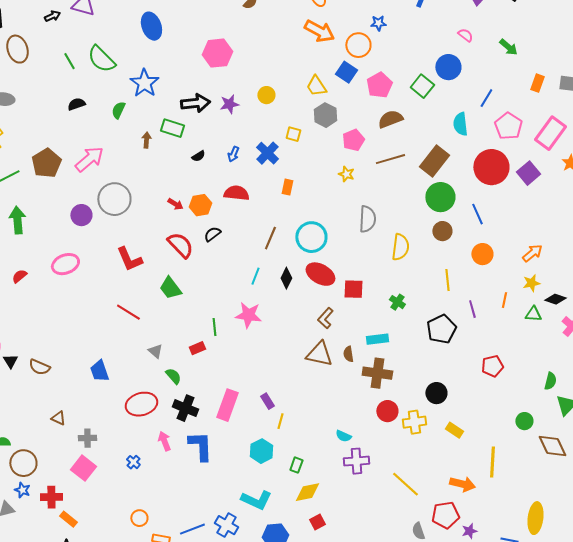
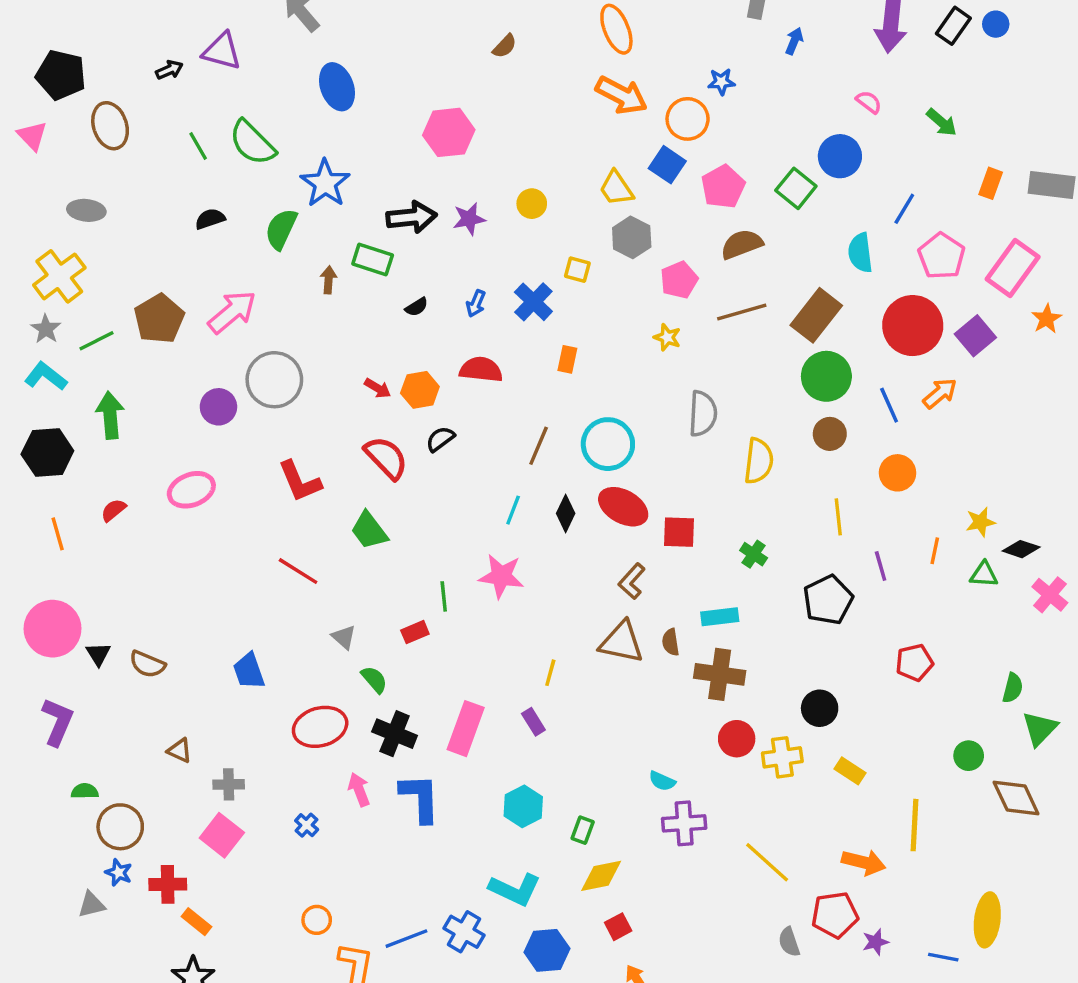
green semicircle: (118, 110) -> (281, 229), size x1.4
orange arrow: (532, 253) -> (940, 393), moved
yellow line: (280, 421) -> (550, 673), moved

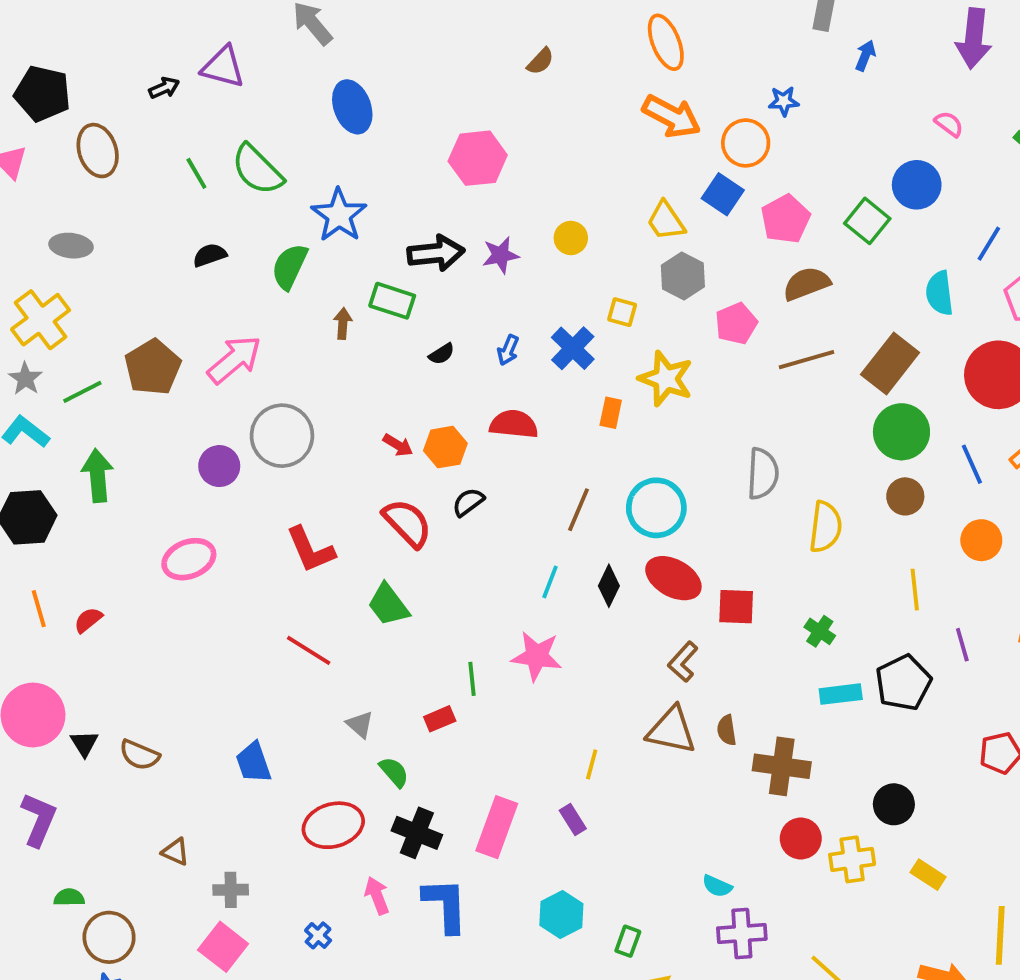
yellow star: (667, 337) -> (666, 379), moved, size x1.8
red semicircle: (113, 510) -> (88, 620), moved
cyan rectangle: (720, 617) -> (841, 694), moved

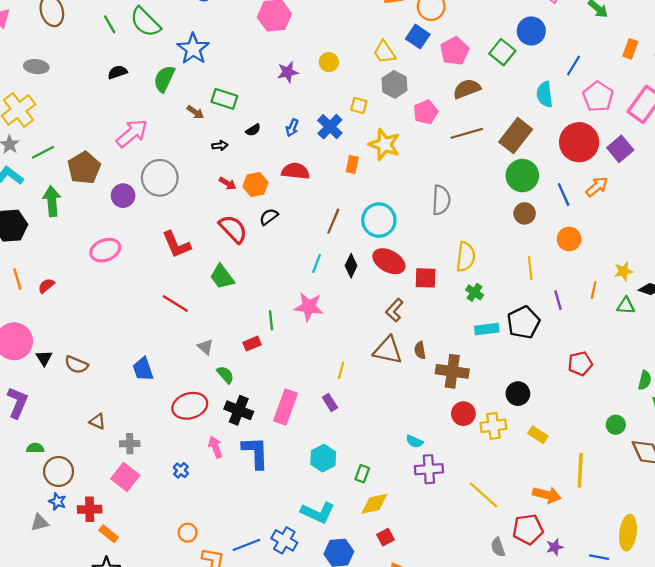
black arrow: (436, 253) -> (220, 146), moved, size x0.5
brown arrow: (343, 324) -> (195, 112), turned 120
brown pentagon: (153, 367) -> (84, 168), moved
yellow semicircle: (825, 527) -> (466, 257), moved

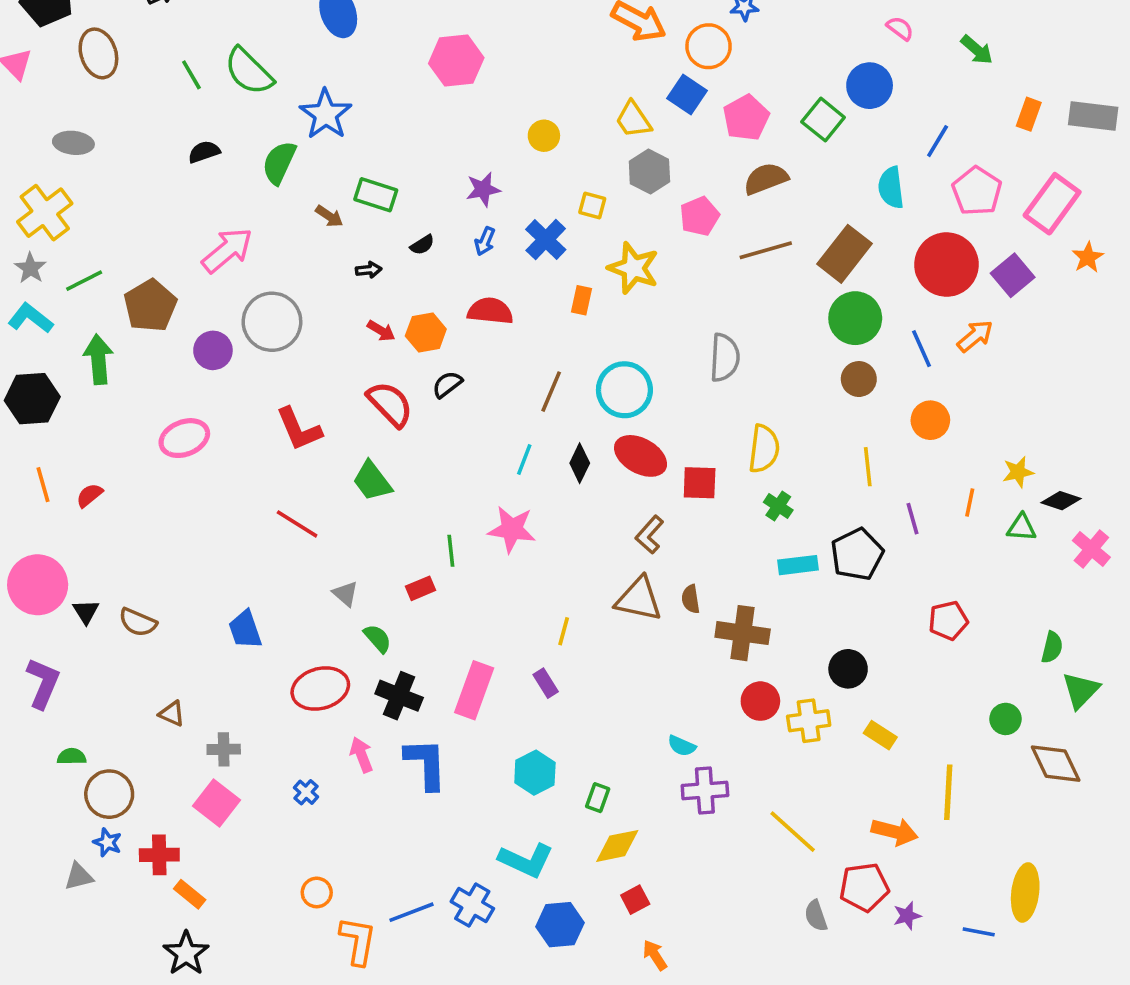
purple star: (288, 72) -> (483, 189), moved

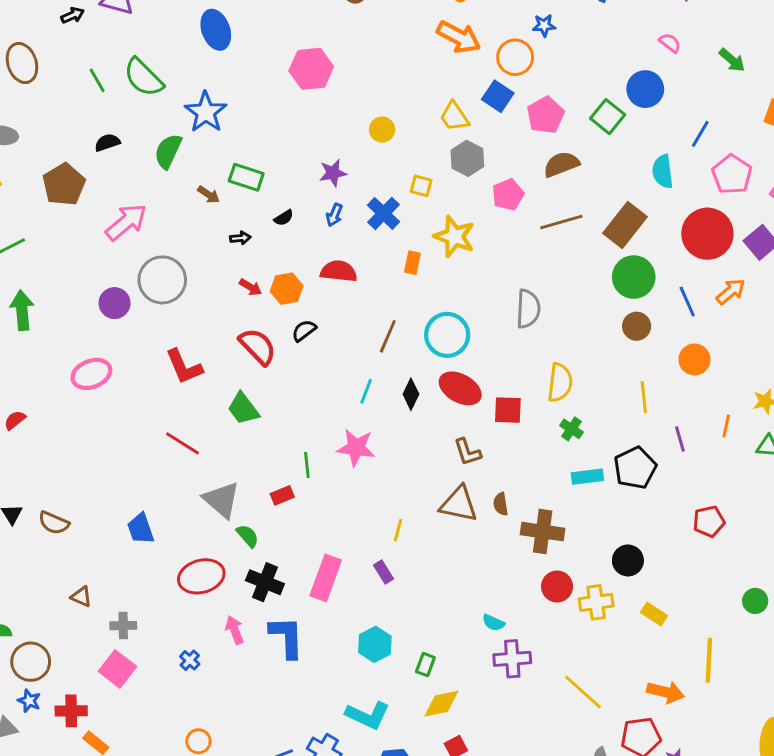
brown pentagon: (150, 306) -> (64, 184), moved
brown L-shape: (649, 535) -> (467, 452), turned -60
gray triangle: (345, 594) -> (222, 500), size x1.8

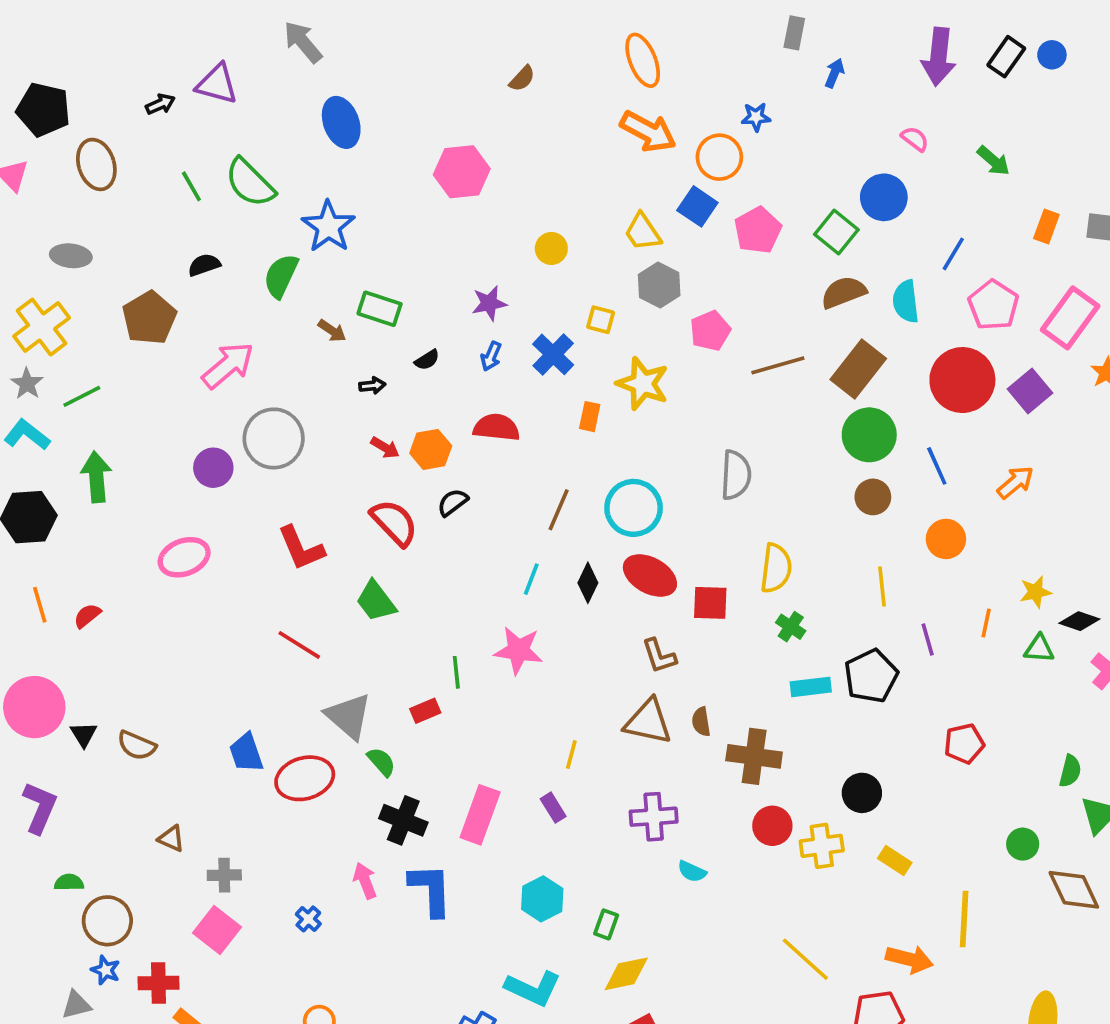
brown semicircle: (561, 164) -> (844, 292), moved
orange arrow: (731, 291) -> (1015, 482), moved
red ellipse: (201, 576) -> (305, 778), moved
purple cross: (512, 659) -> (654, 817), moved

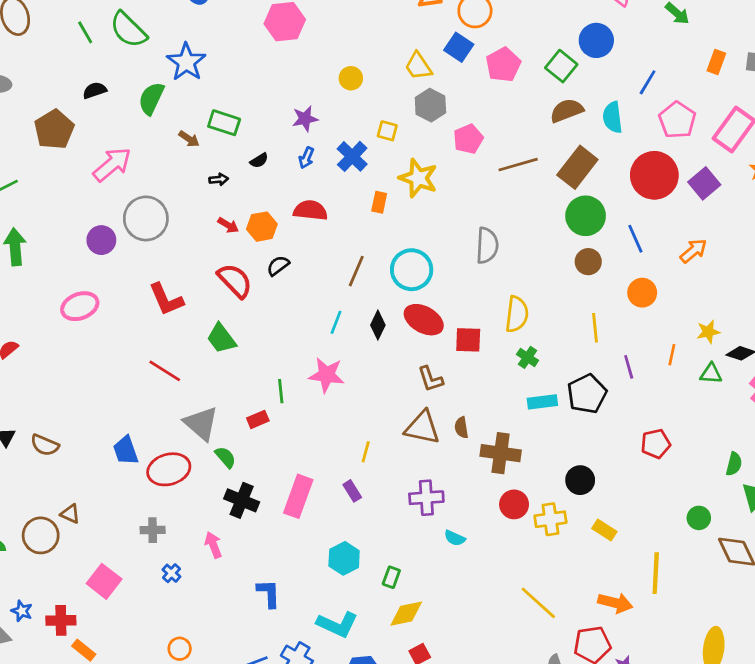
gray cross: (224, 875) -> (153, 530), moved
blue L-shape: (431, 890) -> (269, 593), moved, size x0.7
brown circle: (107, 921) -> (41, 535), moved

